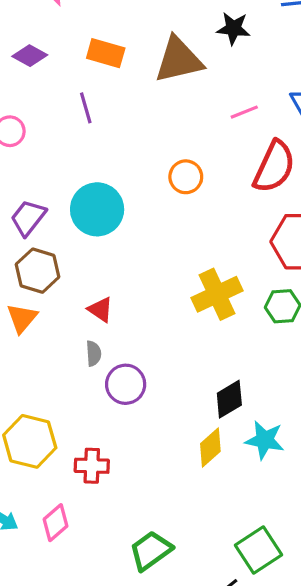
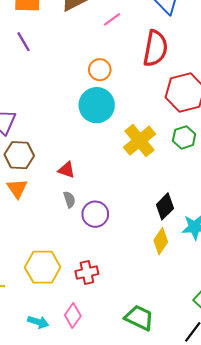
pink line: (244, 112) -> (112, 19), moved
cyan circle: (97, 209) -> (97, 105), moved
green trapezoid: (151, 551) -> (139, 318), turned 76

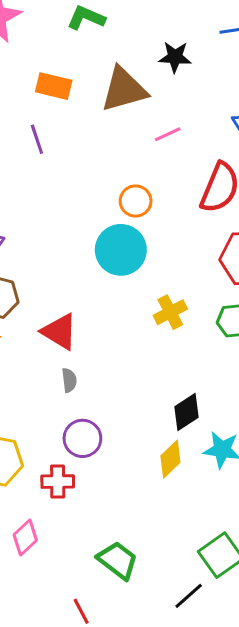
yellow cross: (140, 141) -> (170, 312), size x0.7
red triangle: (67, 170) -> (59, 332), size x1.5
gray semicircle: (69, 200) -> (69, 380), moved
purple circle: (95, 214) -> (82, 438), moved

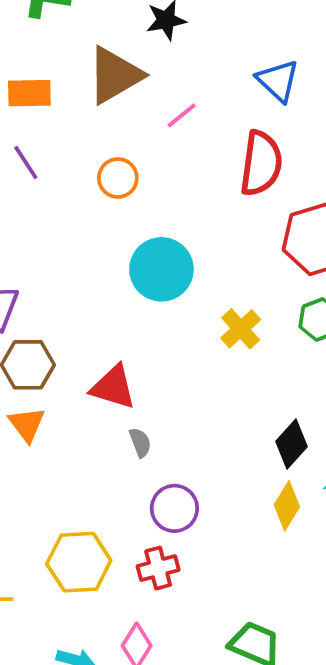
orange circle: (136, 201) -> (118, 178), moved

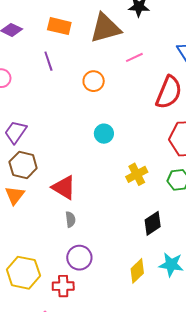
cyan circle: (161, 269) -> (104, 134), size x0.6
black diamond: (291, 444) -> (153, 223), moved

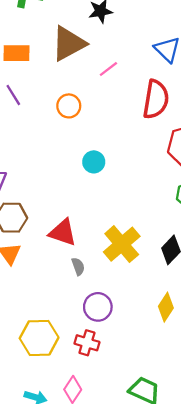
yellow cross: (137, 174) -> (122, 244), moved, size x1.5
red cross: (63, 286) -> (87, 343), turned 30

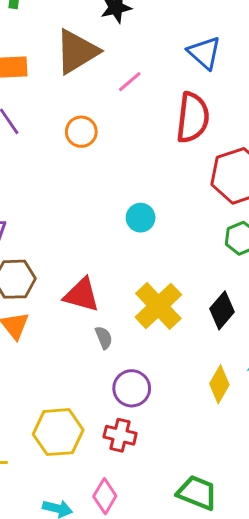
cyan circle: (94, 162) -> (141, 218), moved

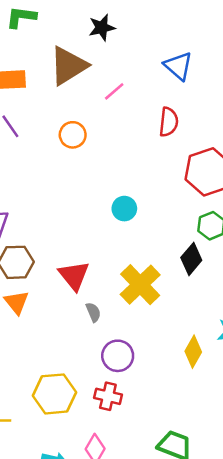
red semicircle: (193, 118) -> (169, 122), size x0.7
red triangle: (82, 295) -> (74, 276), turned 36
black diamond: (222, 310) -> (191, 259), moved

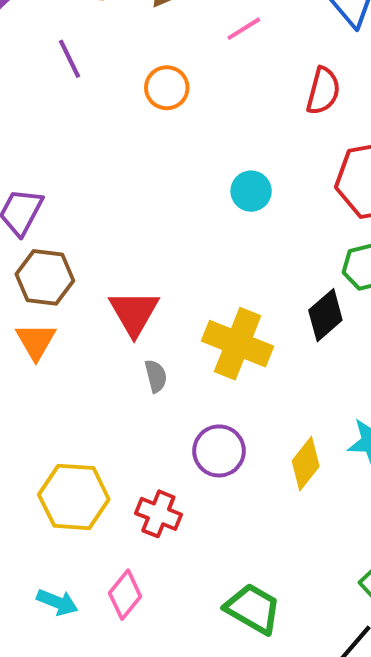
cyan circle: (124, 209) -> (251, 191), moved
yellow cross: (140, 285) -> (238, 344), turned -33
purple circle: (118, 356) -> (219, 451), moved

